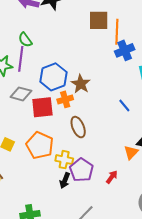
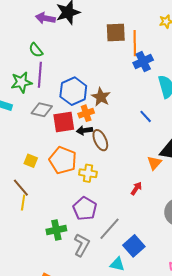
green semicircle: (25, 40) -> (36, 50), moved
purple pentagon: (82, 170) -> (85, 209), moved
black arrow: (65, 181) -> (84, 130), moved, turned 63

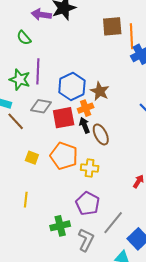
green semicircle: (36, 50) -> (24, 38), moved
green star: (21, 82) -> (20, 80), turned 30
black arrow: (84, 130) -> (85, 125), turned 77
brown line: (21, 188) -> (16, 121), moved

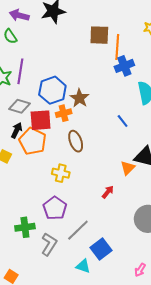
purple arrow: (41, 15) -> (19, 15), moved
black arrow: (85, 125) -> (17, 130), moved, turned 42
orange pentagon: (64, 156) -> (33, 141), moved

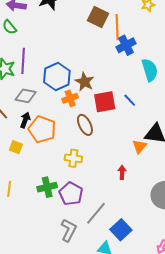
brown square: (99, 35) -> (98, 17), turned 30
red square: (41, 120) -> (105, 102), moved
red arrow: (108, 192) -> (122, 172), turned -32
green cross: (25, 227) -> (47, 187), moved

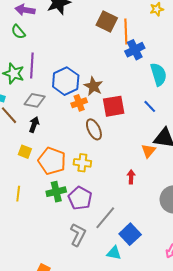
blue line: (130, 100) -> (150, 106), moved
orange pentagon: (42, 129) -> (52, 161), moved

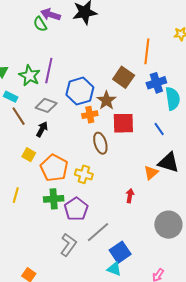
brown square: (107, 21) -> (124, 77), moved
green semicircle: (18, 32) -> (40, 24), moved
blue cross: (135, 50) -> (156, 83), moved
cyan triangle: (114, 253) -> (114, 269), moved

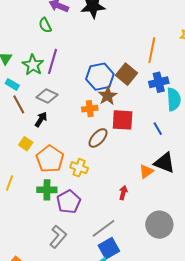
green semicircle: (40, 24) -> (45, 25), moved
blue hexagon: (80, 91) -> (100, 77), moved
brown ellipse: (100, 143) -> (98, 138), turned 55
gray line: (98, 232) -> (103, 228), moved

